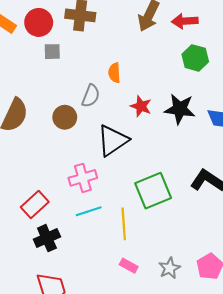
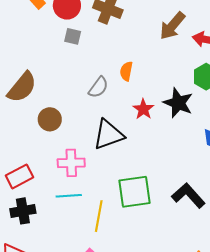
black star: (180, 109) -> (178, 103), moved
brown circle: (65, 117) -> (50, 119), moved

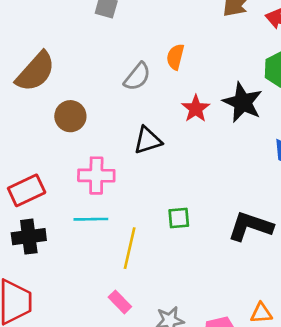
black triangle: (108, 135) -> (148, 140), size x0.7
green square: (135, 192) -> (179, 218), size x0.5
black L-shape: (188, 195) -> (250, 226), turned -32

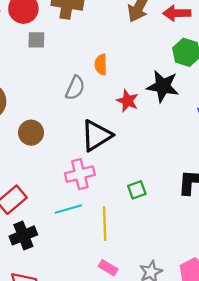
black triangle: (148, 140) -> (96, 136), size x1.4
pink cross: (96, 176) -> (80, 174), moved

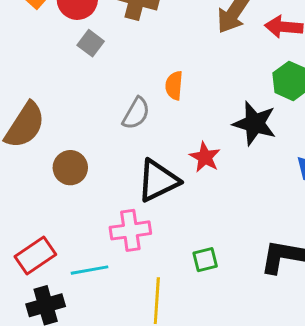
gray square: (36, 40) -> (91, 43), turned 30
red star: (127, 101) -> (205, 157), moved
cyan line: (68, 209) -> (89, 270), moved

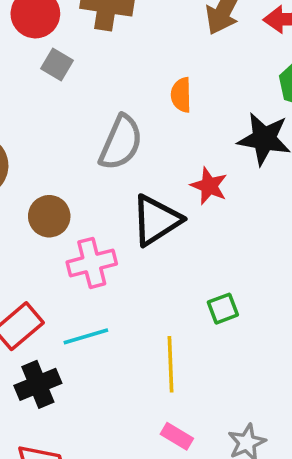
orange semicircle: (174, 86) -> (181, 95), moved
gray semicircle: (136, 113) -> (121, 143), size x1.4
pink cross: (130, 230) -> (92, 263), moved

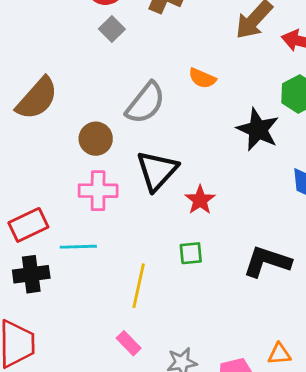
orange semicircle: (181, 95) -> (202, 78), turned -80
red star: (209, 186) -> (200, 200), moved
brown circle: (49, 216) -> (96, 139), moved
black triangle: (156, 220) -> (157, 171), turned -30

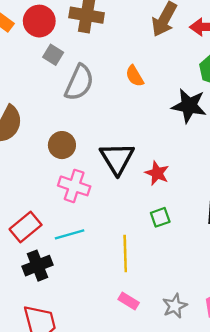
orange semicircle: (202, 78) -> (135, 76), turned 50
gray semicircle: (145, 103) -> (79, 83), moved
pink cross: (98, 191) -> (74, 186), turned 32

